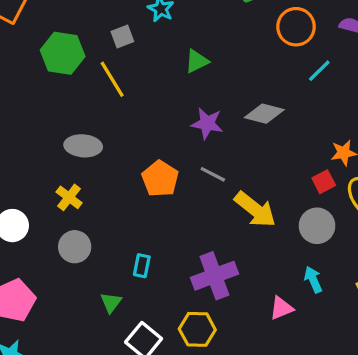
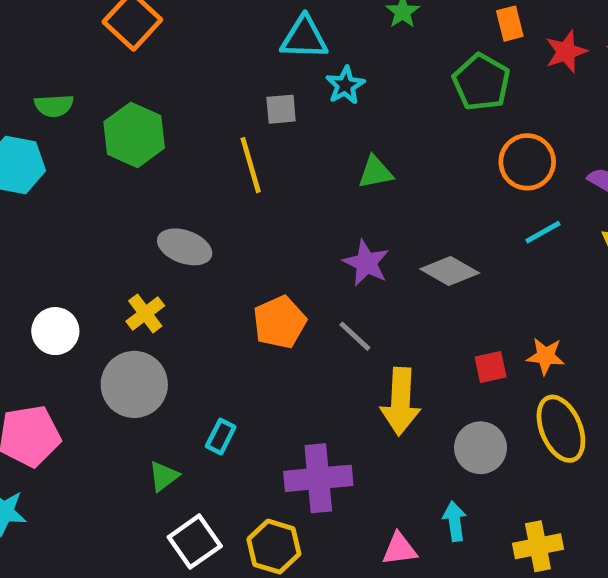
green hexagon: (63, 53) -> (134, 135), moved
red square: (324, 182) -> (491, 367), moved
yellow arrow: (255, 209) -> (400, 401), turned 39
gray circle: (75, 247) -> (134, 384), size x1.4

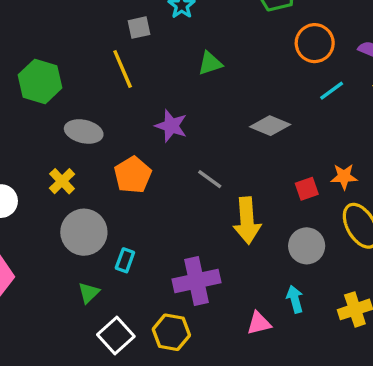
green hexagon: (134, 135) -> (40, 81), moved
purple star: (366, 263) -> (171, 126), moved
orange pentagon: (280, 322) -> (133, 175), moved
gray circle: (134, 384) -> (84, 232), moved

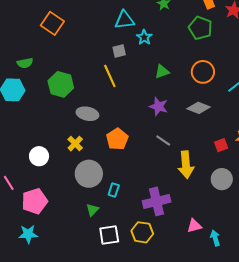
orange circle: (315, 43) -> (203, 72), moved
purple star: (171, 126) -> (159, 106), moved
cyan arrow: (295, 299) -> (215, 238), moved
white square: (116, 336) -> (109, 235), turned 35

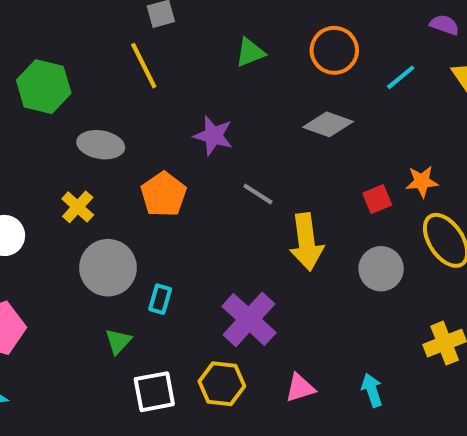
purple star: (159, 106) -> (213, 136), moved
purple cross: (157, 201) -> (249, 319), turned -32
pink triangle: (194, 226) -> (300, 388), moved

